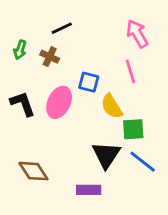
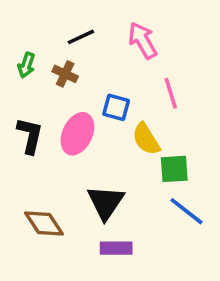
pink arrow: (137, 34) -> (143, 40), moved
black L-shape: (23, 104) -> (30, 136), turned 32
black triangle: (106, 155) -> (106, 202), moved

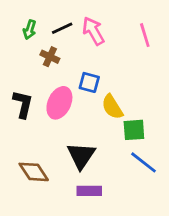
pink arrow: (143, 40) -> (93, 31), moved
green arrow: (26, 65) -> (30, 30), moved
pink line: (171, 93) -> (145, 35), moved

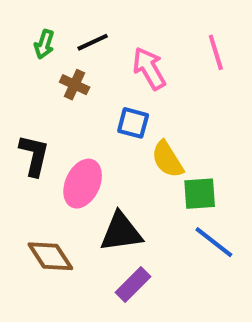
pink arrow: (93, 31) -> (149, 68), moved
pink ellipse: (59, 103) -> (83, 184), moved
black triangle: (81, 156) -> (121, 232), turned 48
purple rectangle: (89, 191) -> (133, 285), turned -45

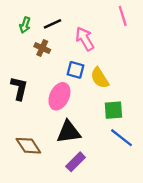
pink line: (216, 52) -> (123, 16), moved
yellow semicircle: (167, 159) -> (100, 78), moved
pink ellipse: (83, 184) -> (59, 96), moved

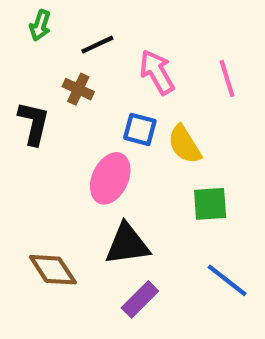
pink line: (123, 16) -> (227, 79), moved
green arrow: (25, 25) -> (40, 25), moved
black L-shape: (19, 88) -> (34, 123), moved
blue line: (122, 138) -> (227, 280), moved

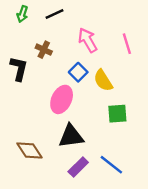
black line: (97, 45) -> (54, 14), moved
blue square: (140, 129) -> (78, 72), turned 30
blue line: (227, 280) -> (111, 165), moved

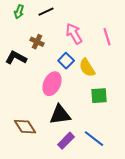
black L-shape: (19, 69) -> (16, 58), turned -75

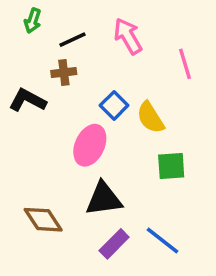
black line: (46, 12) -> (73, 40), moved
pink arrow: (74, 34) -> (128, 36), moved
brown cross: (37, 42) -> (64, 73), turned -32

